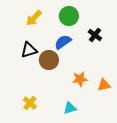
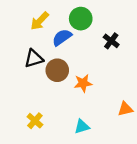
blue semicircle: (63, 42) -> (62, 37), moved
orange star: (80, 79) -> (83, 83), moved
orange triangle: (104, 85) -> (125, 109), moved

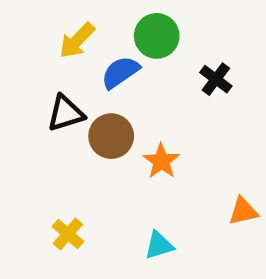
orange star: (83, 83) -> (161, 161), turned -30

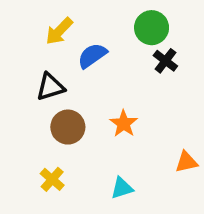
green circle: (157, 36) -> (152, 28), moved
brown circle: (111, 136) -> (68, 127), moved

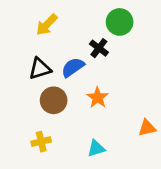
blue semicircle: (92, 56) -> (73, 67), moved
black cross: (165, 61) -> (99, 48), moved
yellow cross: (52, 179) -> (41, 142), turned 36

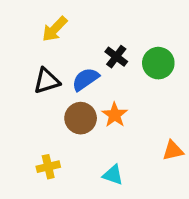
green circle: (120, 22) -> (158, 63), moved
brown circle: (54, 100) -> (81, 118), moved
cyan triangle: (96, 148) -> (113, 175), turned 36

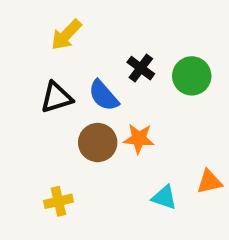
blue semicircle: (85, 79) -> (104, 96), turned -96
orange star: (115, 115) -> (139, 139), turned -30
cyan triangle: (113, 175) -> (164, 197), moved

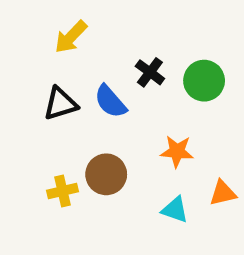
orange star: (139, 139) -> (177, 151), moved
brown circle: (98, 143) -> (106, 174), moved
yellow cross: (58, 201) -> (62, 191), moved

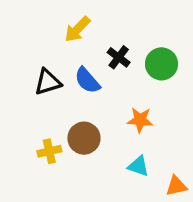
yellow arrow: (71, 37) -> (77, 29), moved
orange triangle: (223, 193) -> (176, 186), moved

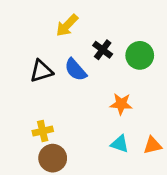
brown circle: (84, 138) -> (53, 158), moved
orange triangle: (176, 186) -> (153, 145), moved

